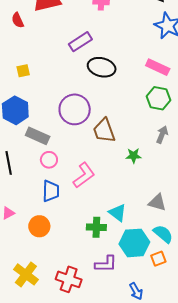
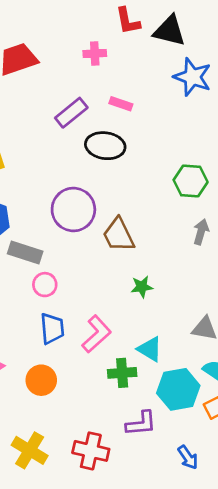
pink rectangle: (158, 67) -> (121, 104), moved, size x0.7
green star: (133, 156) -> (142, 287), moved
pink L-shape: (84, 175) -> (97, 334), moved

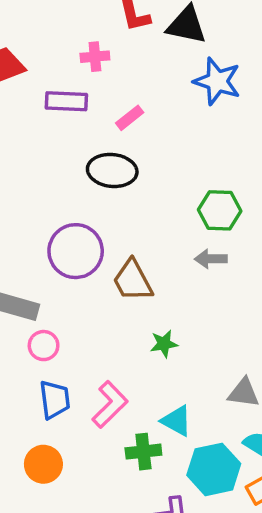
pink rectangle: (121, 104) -> (130, 118), turned -55
purple rectangle: (71, 113) -> (66, 101), moved, turned 44
gray arrow: (201, 232) -> (211, 259), moved, turned -105

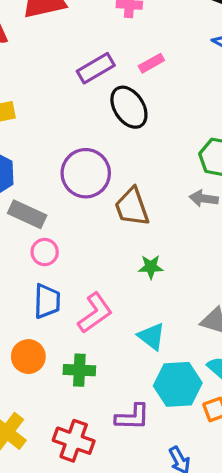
purple rectangle: (66, 101) -> (96, 68), moved, turned -42
black ellipse: (112, 170) -> (129, 107), turned 42
green cross: (143, 452) -> (79, 370), moved

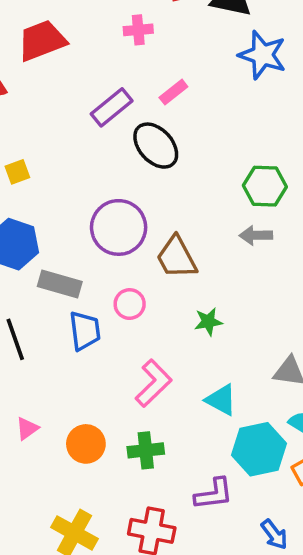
pink circle: (45, 252) -> (130, 304), moved
blue trapezoid: (47, 301) -> (85, 331), moved

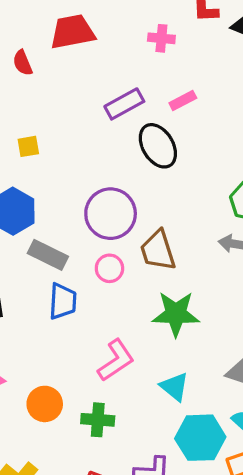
pink circle: (130, 304) -> (109, 268), moved
green star: (208, 322) -> (176, 314), size x1.8

